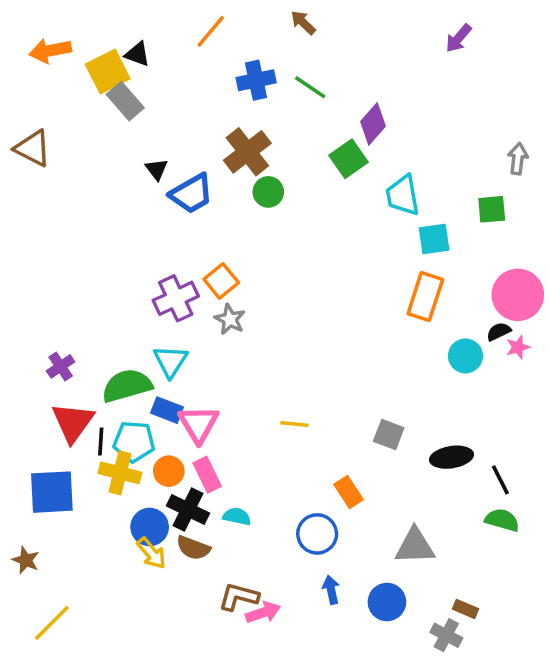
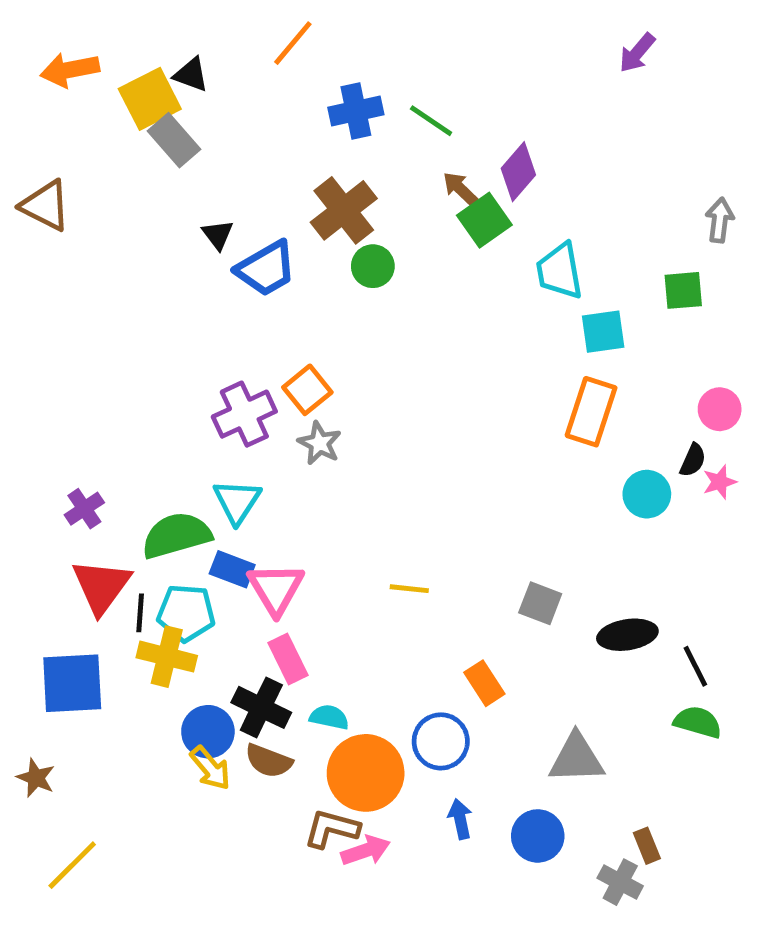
brown arrow: (303, 23) -> (460, 189), moved
pink circle: (518, 295) -> (720, 409), size x0.6
black semicircle: (499, 332) -> (693, 460), turned 140
orange circle: (169, 471) -> (366, 773), moved, size x1.8
brown rectangle: (465, 609) -> (647, 846), turned 45

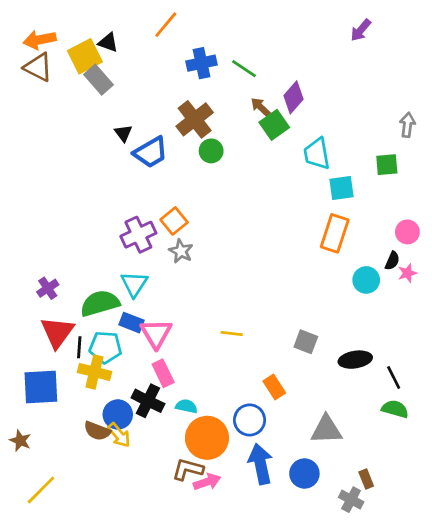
brown triangle: (46, 206) -> (38, 67), moved
brown semicircle: (269, 761) -> (97, 431), moved
blue arrow: (460, 819) -> (261, 464), size x1.8

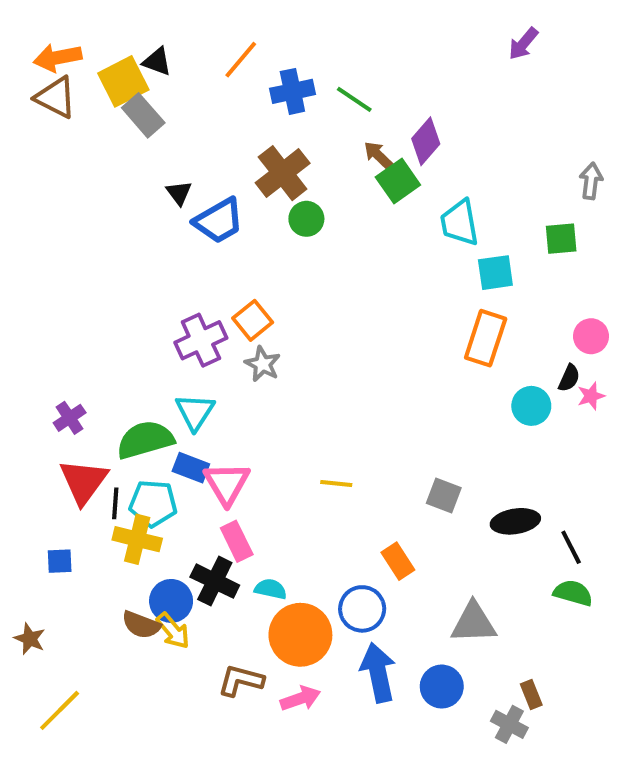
orange line: (166, 25) -> (241, 60), moved
blue square: (41, 387) -> (60, 561), size x0.5
brown L-shape: (188, 469) -> (241, 681), moved

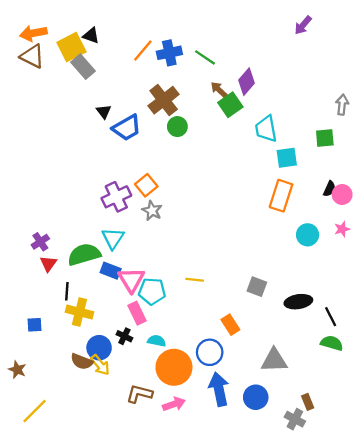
orange line: (241, 60) -> (143, 51), moved
black semicircle: (569, 378) -> (329, 189), moved
red triangle: (83, 482) -> (48, 264), moved, size x0.6
cyan pentagon: (153, 503) -> (152, 291), moved
black cross: (215, 581) -> (124, 336), size x0.6

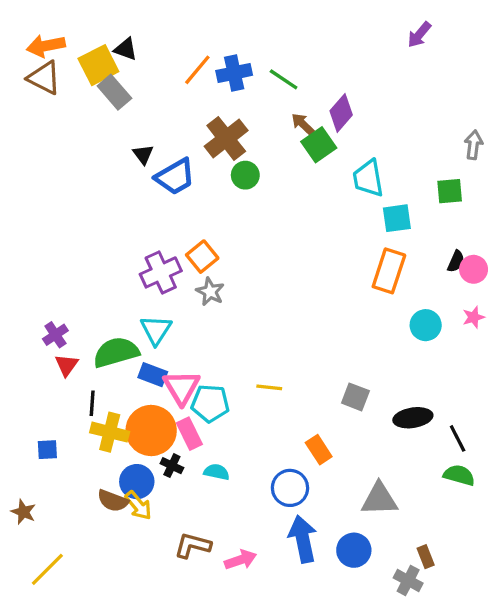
orange circle: (174, 367) -> (151, 430), moved

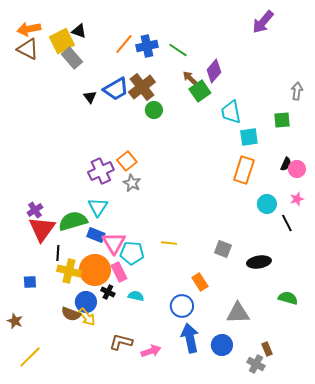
purple arrow: (419, 35) -> (263, 22), size x1.4
blue trapezoid: (175, 177) -> (116, 89), moved
red triangle: (67, 365) -> (42, 229), size x1.8
black line: (458, 438) -> (287, 223), moved

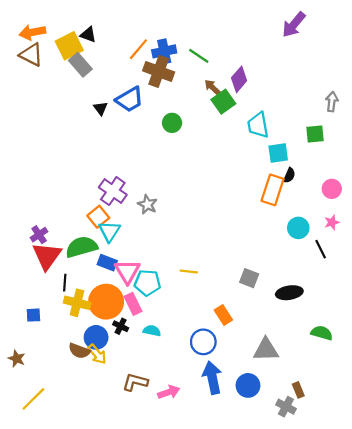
brown cross: (142, 87) -> (159, 71), moved, turned -32
orange square: (127, 161) -> (98, 217), moved
black semicircle: (286, 164) -> (289, 175), moved
purple cross: (101, 171) -> (113, 191), turned -30

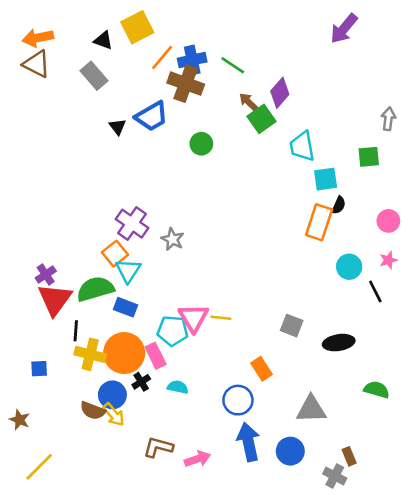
yellow square: (69, 46) -> (137, 27), moved
pink triangle: (127, 271) -> (193, 318), moved
black cross: (121, 326) -> (141, 382), turned 32

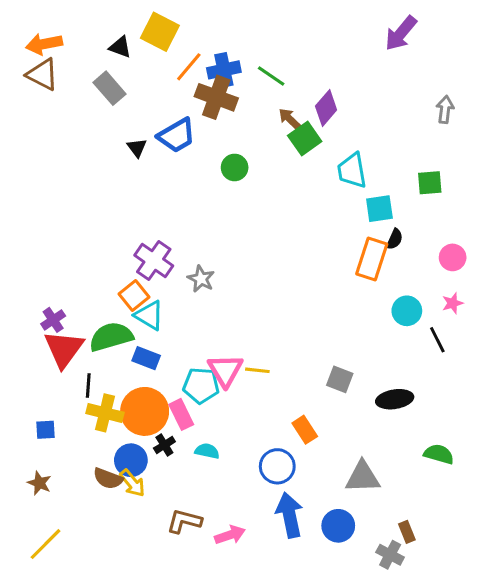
yellow square: (137, 27) -> (160, 32), turned -36
gray arrow: (388, 119) -> (445, 110), moved
cyan triangle: (128, 271) -> (149, 315), turned -32
brown star: (20, 420) -> (39, 483), moved

